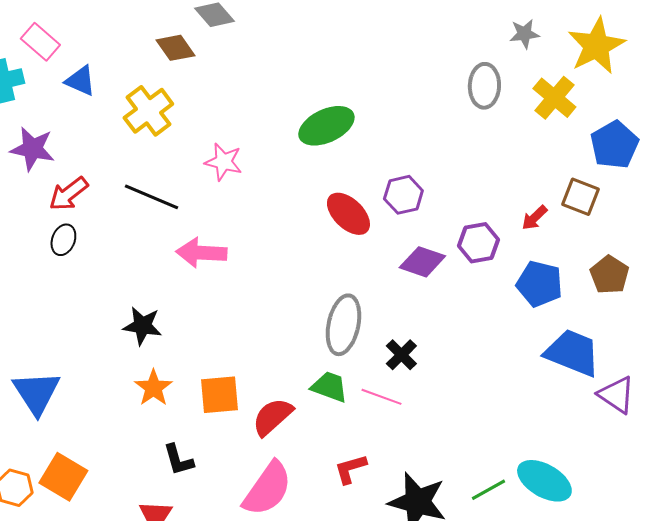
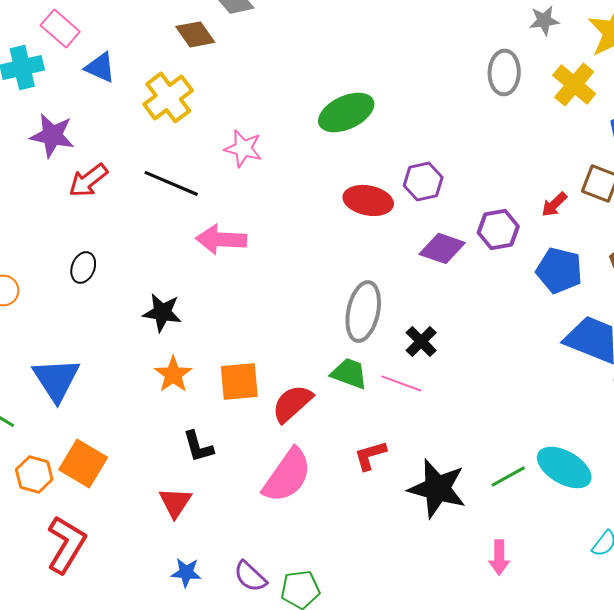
red ellipse: (348, 214) -> (368, 200), turned -33
black ellipse: (63, 240) -> (83, 267), moved

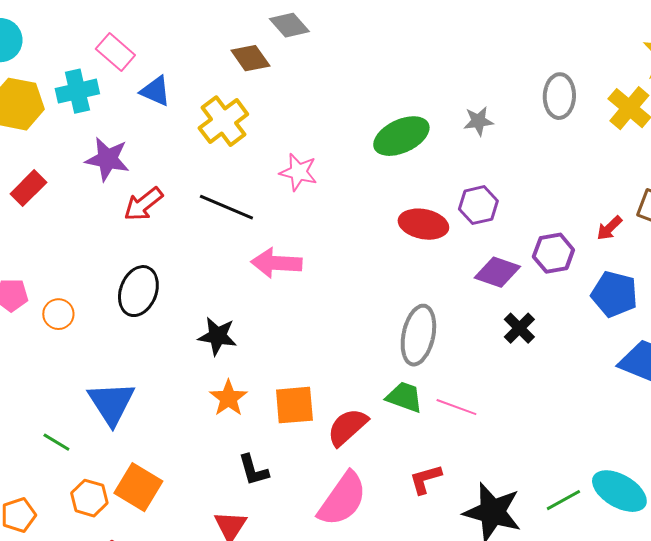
gray star: (544, 20) -> (478, 121), moved
black ellipse: (83, 267) -> (138, 291), size x1.6
black cross: (421, 341) -> (519, 328), moved

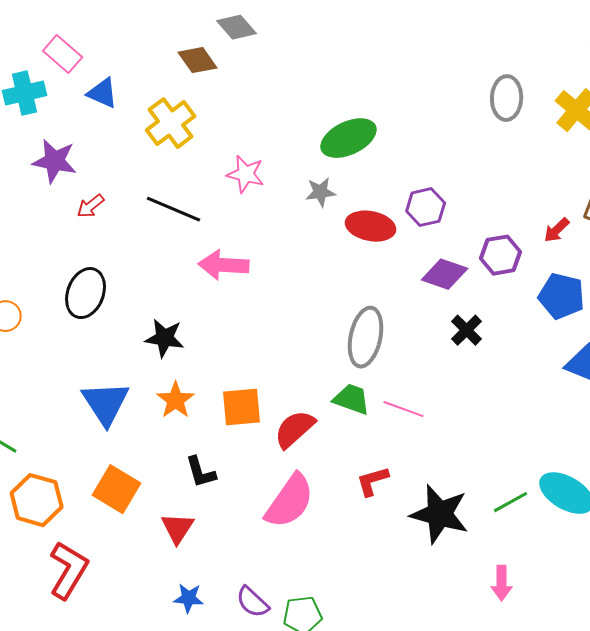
gray star: (478, 121) -> (321, 192), moved
red arrow: (143, 204) -> (91, 206), size x0.7
blue triangle: (111, 403) -> (106, 403), moved
orange square: (138, 487) -> (117, 489), moved
orange hexagon: (89, 498) -> (37, 500), size x1.4

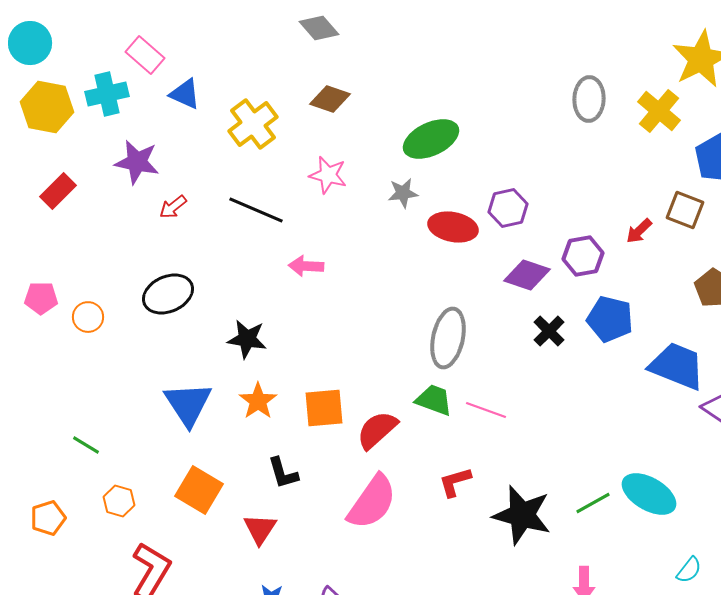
brown diamond: (198, 60) -> (330, 99), moved, turned -36
pink arrow: (224, 265) -> (306, 266), size x0.7
black ellipse: (86, 293) -> (168, 294), turned 45
blue pentagon: (562, 296) -> (610, 319), moved
orange hexagon: (37, 500) -> (119, 501), size x0.6

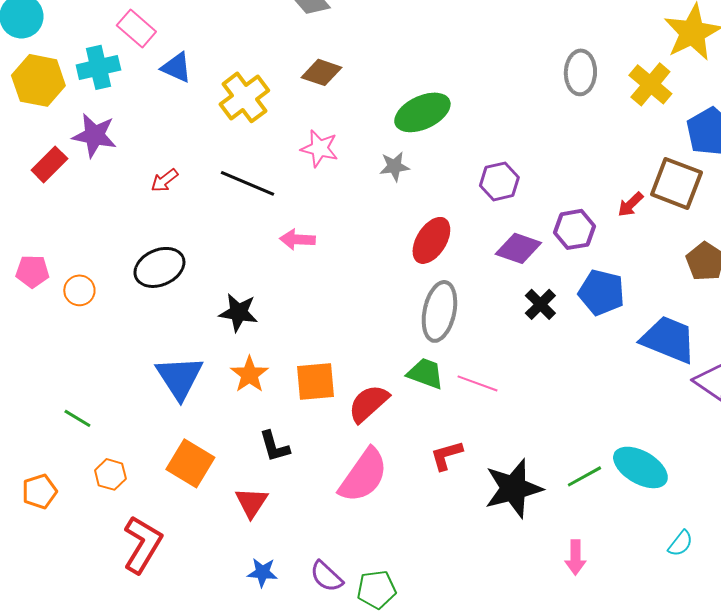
purple star: (137, 162) -> (94, 135), moved
brown square: (685, 210) -> (676, 183), size x1.4
red ellipse: (453, 227) -> (431, 240), moved, turned -69
black star: (522, 515) -> (513, 488), turned -30

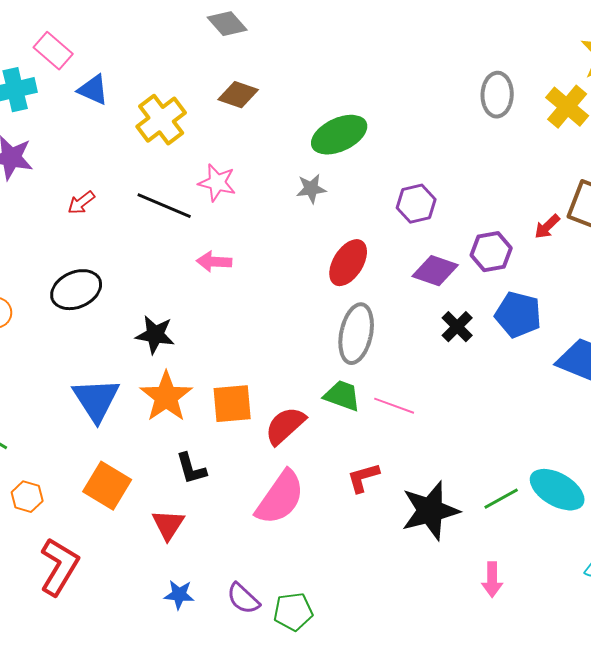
pink star: (319, 148) -> (217, 183), moved
orange star: (249, 374) -> (166, 397), size x1.4

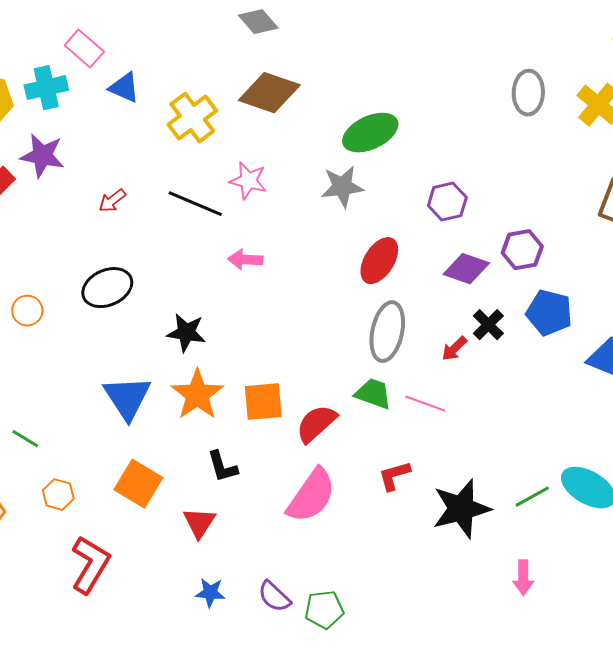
brown diamond: (238, 95) -> (269, 93), size x1.5
gray star: (311, 189) -> (342, 187), size x1.4
red arrow: (547, 227) -> (454, 349), moved

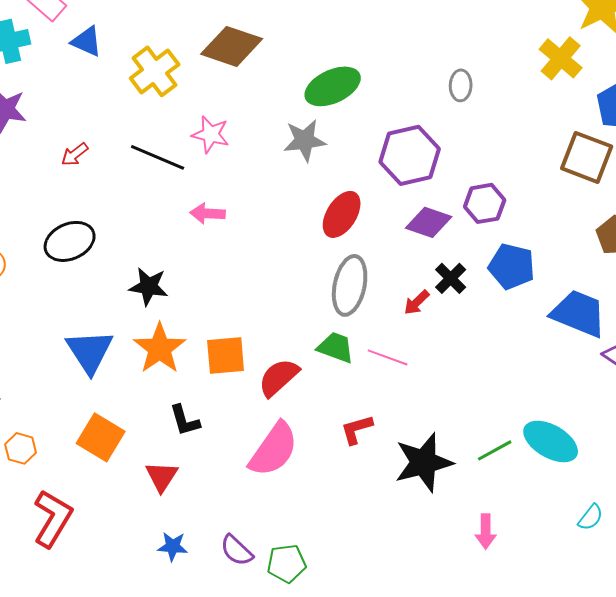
gray ellipse: (528, 93) -> (461, 85), moved, size x0.7
purple hexagon: (447, 202) -> (410, 155), size x1.5

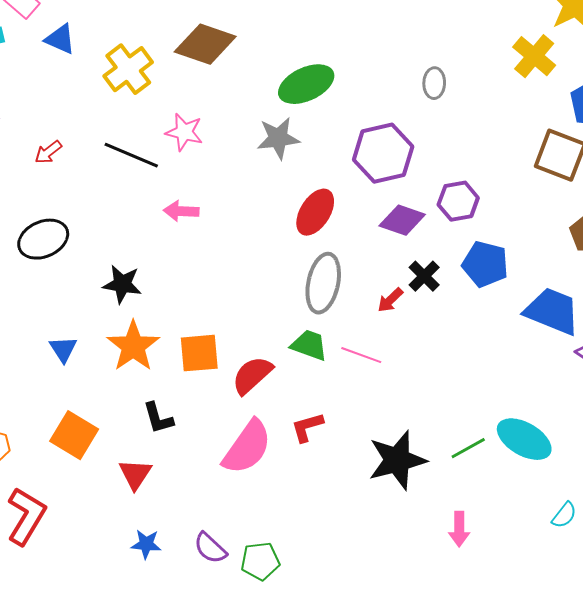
blue triangle: (90, 351) -> (63, 349), size x0.6
red L-shape: (357, 429) -> (307, 427), moved

